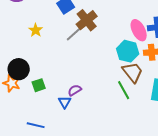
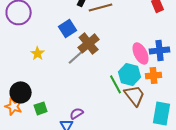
green line: (124, 90) -> (116, 84), moved

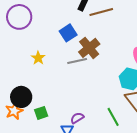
gray line: (77, 56) -> (77, 61), turned 30
green line: (116, 84) -> (113, 117), moved
orange star: (14, 106) -> (14, 111), turned 30

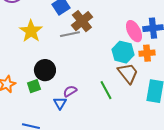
yellow star: (38, 58) -> (31, 31), size x1.6
black circle: (21, 97) -> (45, 70), moved

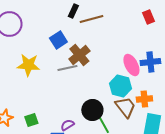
yellow star: (31, 31) -> (28, 65), turned -30
orange cross: (147, 53) -> (144, 99), moved
black circle: (45, 70) -> (92, 110), moved

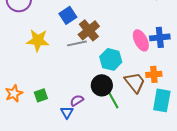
cyan hexagon: (120, 86) -> (111, 59), moved

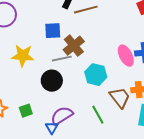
blue square: (68, 15) -> (53, 31), turned 30
black circle: (102, 85) -> (52, 81), moved
purple semicircle: (77, 100) -> (62, 116), size x1.6

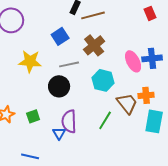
blue square: (53, 31) -> (60, 36), turned -30
brown cross: (74, 46) -> (94, 45), moved
green line: (98, 115) -> (105, 120), turned 60
purple semicircle: (62, 116) -> (69, 121), turned -60

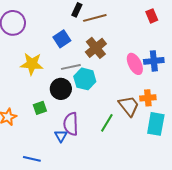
cyan hexagon: (103, 80) -> (85, 79), moved
green square: (33, 116) -> (40, 108), moved

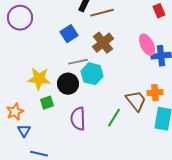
yellow star: (32, 64) -> (39, 79), moved
pink ellipse: (135, 64) -> (147, 45), moved
blue triangle: (61, 136) -> (24, 131), moved

